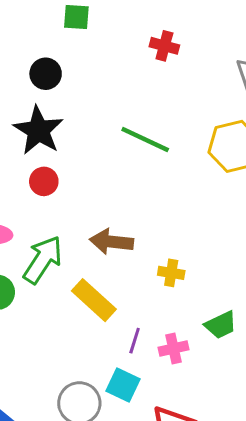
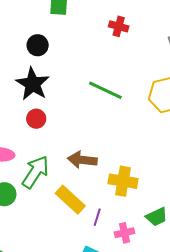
yellow cross: (171, 273) -> (123, 181), size x1.6
purple line: (135, 341) -> (97, 217), moved

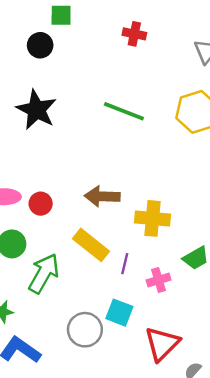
black circle: (38, 45) -> (40, 45), moved
red circle: (36, 119) -> (41, 204), moved
green arrow: (35, 172) -> (44, 273), moved

